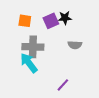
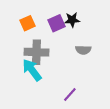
orange square: (25, 21) -> (28, 23), turned -32

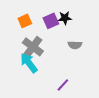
gray cross: (36, 52) -> (33, 47), turned 35

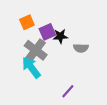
black star: (65, 18) -> (60, 36), moved
purple square: (51, 21) -> (47, 32), moved

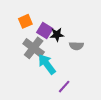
purple square: (47, 32) -> (45, 31), turned -35
cyan arrow: (31, 67) -> (47, 64), moved

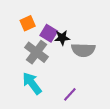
gray semicircle: (76, 46) -> (83, 50), size x1.5
cyan arrow: (47, 64) -> (32, 83), moved

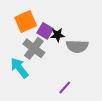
orange square: (28, 23) -> (26, 22), size x1.5
cyan arrow: (32, 83) -> (19, 68), moved

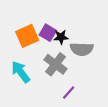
orange square: (26, 22) -> (27, 36), moved
gray cross: (34, 48) -> (55, 64), moved

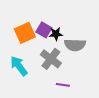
purple line: (69, 93) -> (63, 85), turned 56

